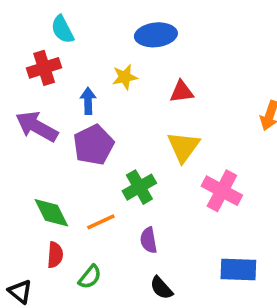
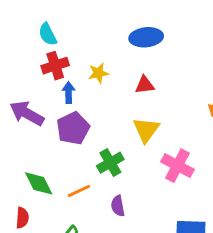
blue ellipse: (156, 35) -> (146, 37), moved
red cross: (44, 68) -> (55, 66), moved
red semicircle: (55, 255) -> (22, 218), moved

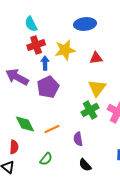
blue ellipse: (146, 37) -> (85, 24), moved
yellow star: (98, 73) -> (65, 50), size x1.5
green cross: (110, 163) -> (90, 110), moved

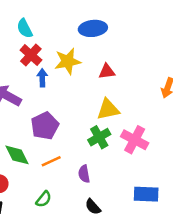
red cross: (36, 45) -> (31, 55), turned -30
purple pentagon: (48, 87) -> (45, 126), moved
yellow triangle: (97, 88) -> (108, 109), turned 42

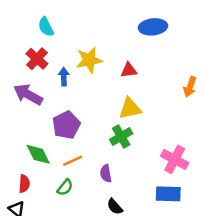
blue ellipse: (93, 28) -> (153, 27), moved
red cross: (31, 55) -> (37, 59), moved
pink cross: (135, 140) -> (175, 159), moved
green semicircle: (44, 199) -> (65, 187), moved

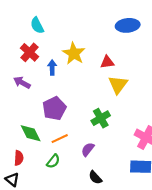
yellow star: (89, 60) -> (74, 53), turned -30
purple arrow: (28, 94) -> (22, 83), size x0.7
yellow triangle: (130, 108) -> (118, 85), moved, turned -42
purple semicircle: (106, 173) -> (88, 149), turned 48

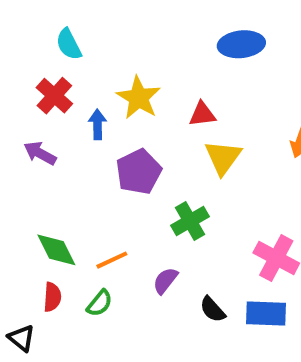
purple pentagon: (54, 108) -> (139, 172), moved
red semicircle: (19, 158) -> (52, 297), moved
black semicircle: (95, 177) -> (213, 309), moved

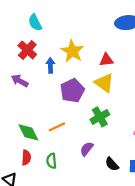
yellow triangle: (223, 157) -> (104, 83), moved, turned -30
orange line: (112, 260) -> (57, 127), moved
green semicircle: (100, 303) -> (51, 161), turned 136

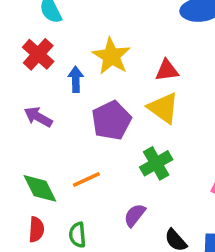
purple arrow: (20, 81) -> (38, 117), moved

